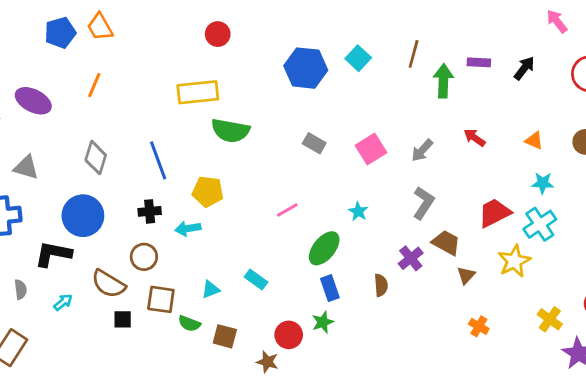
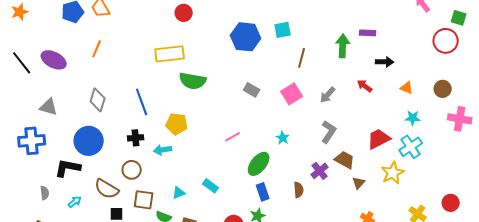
brown line: (414, 54) -> (302, 58), moved
cyan square: (358, 58) -> (283, 30), turned 36
black arrow: (524, 68) -> (385, 62), moved, turned 54

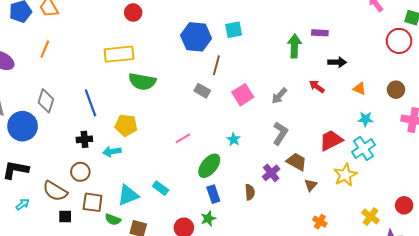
brown line: (302, 58) -> (216, 65), moved
blue circle: (89, 141) -> (23, 126), moved
cyan triangle: (179, 193) -> (128, 195), size x1.6

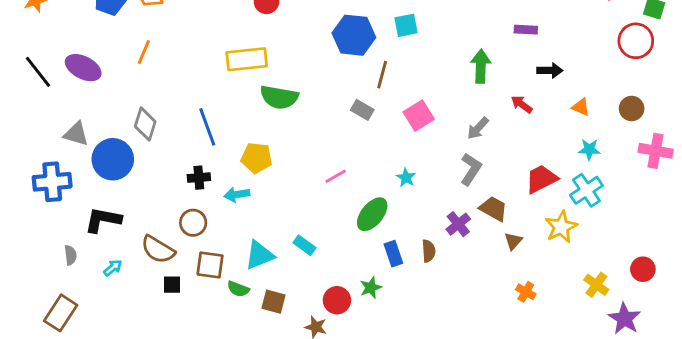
green arrow: (294, 46) -> (481, 66), moved
gray arrow: (279, 96) -> (478, 128), moved
blue rectangle: (213, 194) -> (393, 254), moved

